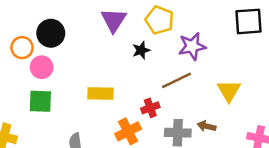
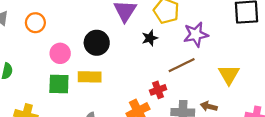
black circle: (51, 33) -> (97, 43), moved
orange circle: (22, 48) -> (35, 23), moved
yellow rectangle: (101, 93) -> (90, 77), moved

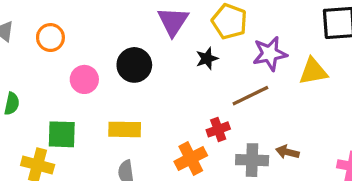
yellow triangle: (229, 75) -> (313, 71), moved, turned 50
yellow rectangle: (90, 77) -> (125, 129), moved
green square: (59, 84) -> (62, 134), moved

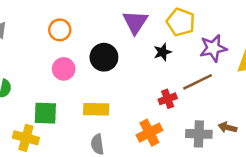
orange circle: (50, 38) -> (60, 30), moved
red cross: (218, 129) -> (168, 99), moved

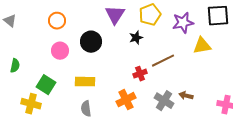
yellow pentagon: (181, 22) -> (150, 15), turned 30
purple star: (213, 48) -> (183, 23), moved
green square: (45, 113) -> (46, 85), turned 30
gray cross: (199, 134) -> (164, 101), turned 30

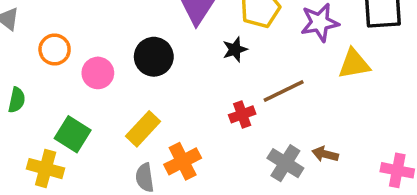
orange circle: (57, 21) -> (55, 50), moved
yellow rectangle: (85, 82) -> (143, 129), turned -48
orange cross: (126, 100) -> (183, 161), moved

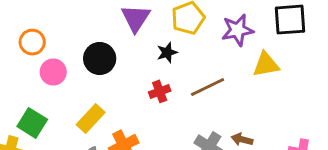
orange circle: (55, 50) -> (32, 42), moved
red cross: (242, 114) -> (160, 91), moved

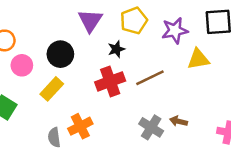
red cross: (160, 91) -> (110, 81), size x1.6
yellow rectangle: (91, 118) -> (52, 89), moved

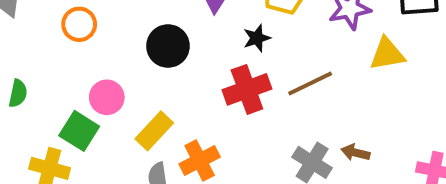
pink circle: (22, 65) -> (107, 97), moved
yellow rectangle: (52, 89) -> (154, 131), moved

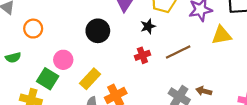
orange circle: (79, 24) -> (33, 29), moved
red cross: (247, 89) -> (142, 55), size x0.6
green semicircle: (18, 93) -> (13, 58), turned 64

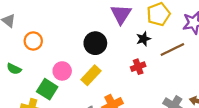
brown line: (178, 52) -> (172, 50), moved
green semicircle: (13, 58) -> (14, 69), turned 40
yellow rectangle: (90, 79) -> (91, 75), moved

